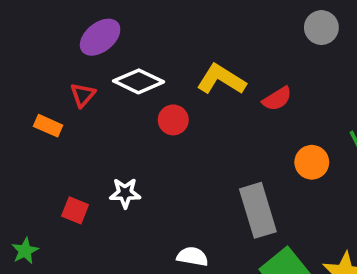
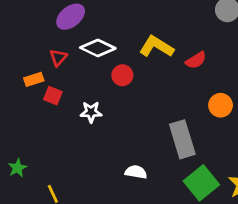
orange rectangle: (48, 126) -> (34, 79), turned -42
white star: (125, 193) -> (91, 112), moved
red square: (75, 210) -> (53, 96), moved

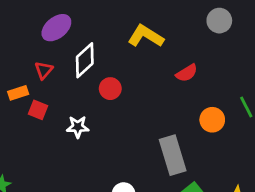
yellow L-shape: (156, 47) -> (146, 36), moved
white diamond: (98, 48) -> (85, 60), turned -68

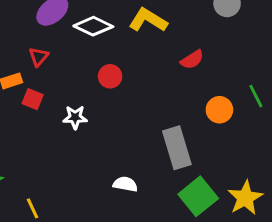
white diamond: (85, 60) -> (93, 26), moved, turned 68

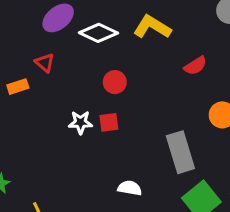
red triangle: (39, 57) -> (45, 63), turned -30
red square: (33, 99) -> (109, 122), moved, turned -30

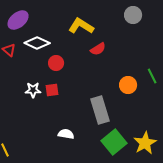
white diamond: (98, 33) -> (37, 43), moved
red semicircle: (195, 66) -> (98, 49), moved

